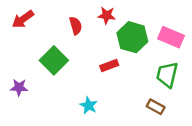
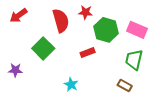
red semicircle: (76, 26) -> (61, 21), size x1.6

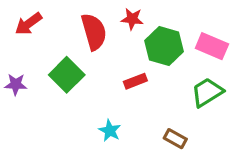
green trapezoid: (134, 60) -> (207, 92), turned 45
purple star: (15, 70) -> (16, 84), moved
brown rectangle: (125, 86) -> (175, 139), moved

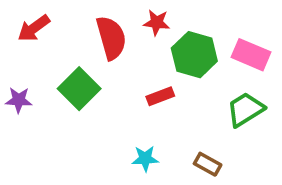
cyan star: (110, 131) -> (145, 159), moved, turned -30

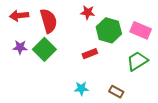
red arrow: (34, 28) -> (19, 16), turned 30
red semicircle: (111, 38) -> (49, 21), moved
purple star: (19, 100) -> (20, 47), moved

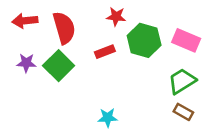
red rectangle: (90, 54) -> (105, 52), moved
brown rectangle: (116, 92) -> (183, 112), moved

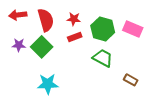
red star: (116, 17) -> (74, 19), moved
green trapezoid: (182, 81) -> (103, 58), moved, turned 60
cyan star: (108, 118) -> (48, 84), moved, size x1.5

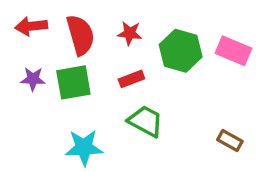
red rectangle: (75, 37) -> (131, 79), moved
green square: (42, 47) -> (73, 82), turned 35
green trapezoid: (103, 58) -> (145, 121), moved

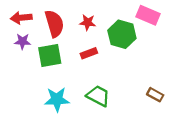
pink rectangle: (233, 51) -> (148, 15), moved
purple star: (33, 79) -> (22, 41), moved
green trapezoid: (145, 121) -> (98, 96), moved

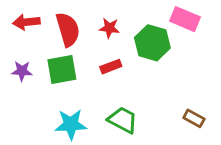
purple star: (22, 41) -> (22, 71), moved

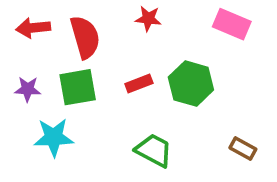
red star: (109, 28) -> (148, 19), moved
green hexagon: (152, 43) -> (191, 84), moved
cyan star: (71, 124) -> (54, 137), moved

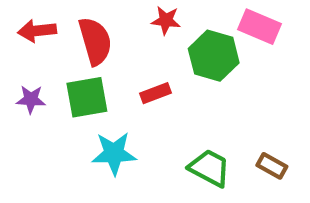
green hexagon: (191, 84) -> (214, 56), moved
cyan star: (54, 137) -> (114, 153), moved
green trapezoid: (154, 150) -> (210, 168), moved

